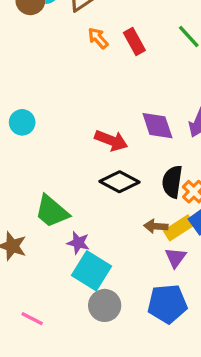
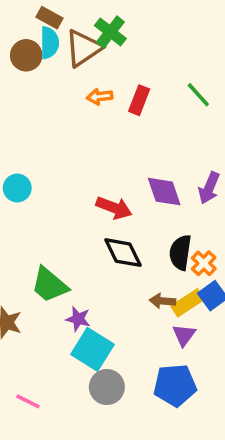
orange arrow: (98, 38) -> (100, 97), turned -55
red rectangle: (134, 41) -> (139, 100), turned 50
black diamond: (119, 182) -> (123, 253), turned 36

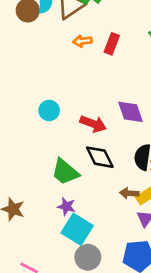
cyan circle: (17, 188) -> (49, 110), moved
green trapezoid: (49, 285) -> (65, 172), moved

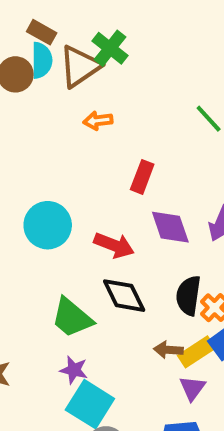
red rectangle: (112, 44) -> (142, 177), moved
cyan circle: (49, 110) -> (48, 225), size x1.5

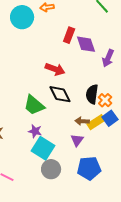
cyan circle: (48, 225) -> (22, 17), moved
purple diamond: (170, 227) -> (86, 44), moved
purple triangle: (192, 388) -> (77, 140), moved

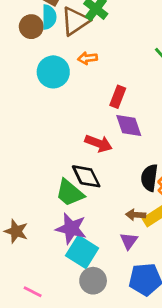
purple diamond: (86, 44) -> (129, 126), moved
black diamond: (60, 94) -> (86, 176), moved
purple star: (35, 131) -> (71, 229), size x1.6

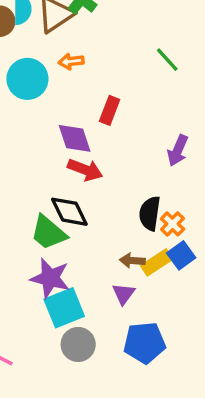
purple diamond: (129, 126) -> (75, 138), moved
cyan square: (82, 252) -> (64, 308), turned 36

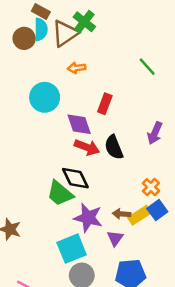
cyan circle: (27, 79) -> (45, 97), moved
black semicircle: (150, 213) -> (114, 147), moved, turned -30
purple star: (50, 278) -> (88, 218), moved

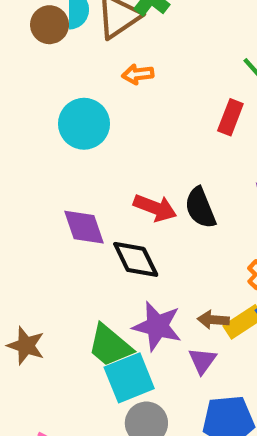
red rectangle: (105, 104) -> (230, 117), moved
purple diamond: (79, 124) -> (84, 227), moved
green trapezoid: (60, 193) -> (110, 346), moved

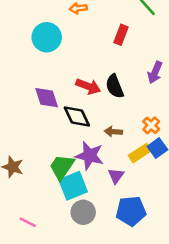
red rectangle: (230, 117) -> (121, 35), moved
brown arrow: (213, 320) -> (113, 132), moved
green trapezoid: (110, 346) -> (62, 167), turned 84

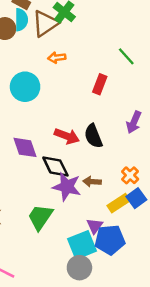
purple star: (89, 156) -> (67, 187), moved
cyan square: (73, 186) -> (82, 245), moved
blue pentagon: (131, 211) -> (110, 240), moved
gray circle: (83, 212) -> (79, 268), moved

